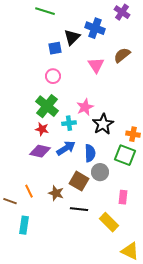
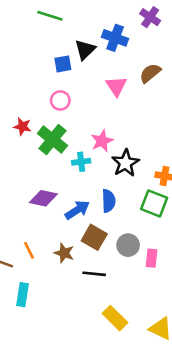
red star: (42, 129) -> (22, 127), moved
blue arrow: (66, 148) -> (77, 210), moved
gray circle: (100, 172) -> (128, 245), moved
yellow rectangle: (109, 222) -> (115, 318), moved

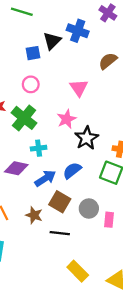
pink triangle: (116, 86) -> (79, 88), moved
cyan cross: (81, 162) -> (39, 148), moved
blue semicircle: (109, 201) -> (72, 170), turned -126

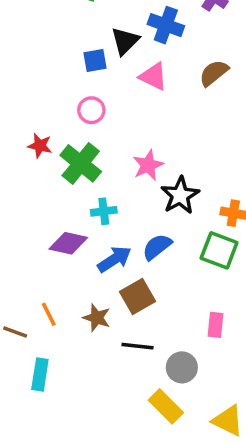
pink triangle: (79, 88) -> (153, 76), moved, turned -30
brown square: (60, 202) -> (137, 296), turned 30
gray circle: (89, 209) -> (182, 367), moved

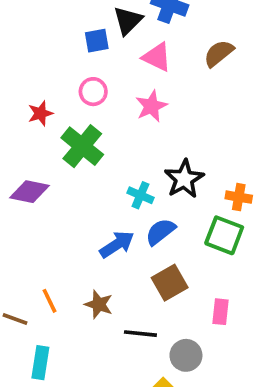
red star: (40, 146) -> (40, 113), moved, turned -30
pink star: (148, 165) -> (151, 106), moved
cyan cross: (104, 211) -> (140, 195), moved, turned 30
purple diamond: (68, 243) -> (29, 192), moved
brown square: (137, 296) -> (170, 283), moved

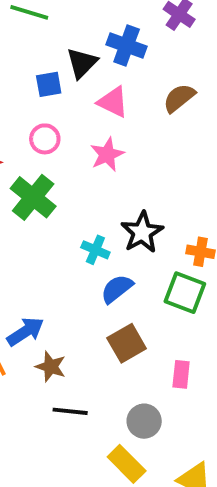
blue arrow: (117, 244) -> (25, 332), moved
black line: (140, 334) -> (70, 411), moved

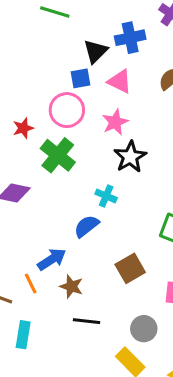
blue cross: (127, 45) -> (130, 38), turned -32
blue square: (49, 84) -> (80, 78), moved
pink circle: (45, 139) -> (67, 110), size x1.5
black star: (142, 232) -> (130, 157), moved
blue semicircle: (117, 289) -> (86, 226), moved

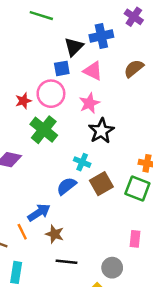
red star: (23, 128) -> (23, 101), moved
brown square: (130, 268) -> (101, 184), moved

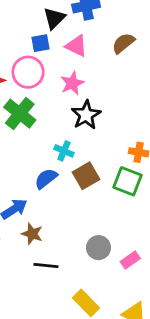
pink rectangle: (135, 239) -> (130, 260), moved, turned 49
gray circle: (112, 268) -> (98, 248), moved

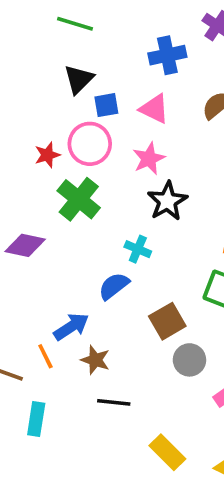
black triangle: (54, 18) -> (79, 79), moved
brown square: (86, 176) -> (167, 321), moved
gray circle: (98, 248) -> (189, 360), moved

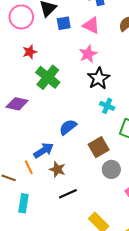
pink circle: (90, 144) -> (21, 17), moved
cyan cross: (138, 249) -> (107, 106), moved
black line: (114, 402) -> (68, 194), turned -30

